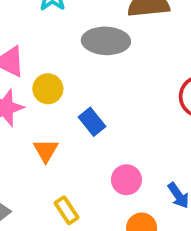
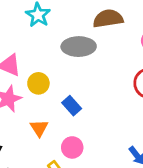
pink circle: (126, 180) -> (72, 147), moved

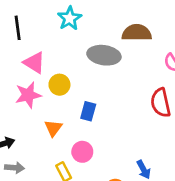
blue rectangle: (72, 106) -> (88, 111), turned 48

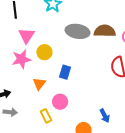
brown semicircle: (137, 33) -> (105, 31), moved
pink triangle: (34, 63) -> (27, 36), turned 30

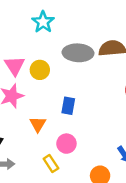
yellow circle: (44, 52) -> (40, 70), moved

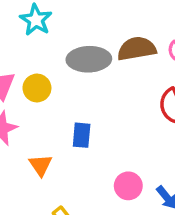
pink circle: (66, 144) -> (128, 186), moved

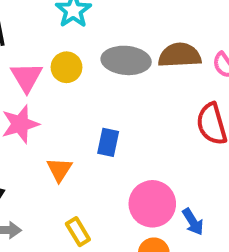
yellow circle: (37, 88) -> (66, 67), moved
pink circle: (128, 186) -> (152, 204), size x1.5

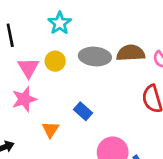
blue rectangle: (108, 142) -> (83, 111), turned -60

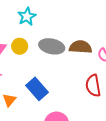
blue rectangle: (83, 111) -> (37, 89), size x1.5

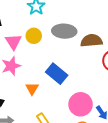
brown semicircle: (80, 47) -> (91, 41), moved

